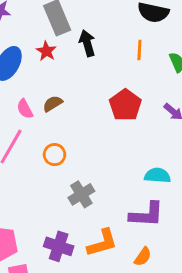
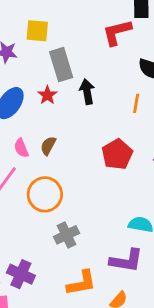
brown semicircle: (53, 104) -> (48, 146), turned -36
orange circle: (55, 155) -> (45, 194), size x1.6
purple cross: (59, 246) -> (21, 274), moved

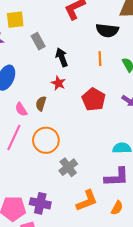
gray rectangle: (61, 65) -> (38, 41), size x0.7
red star: (47, 95) -> (58, 83), moved

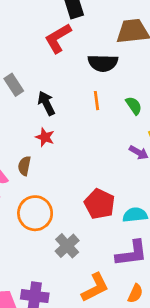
red pentagon: (94, 99) -> (99, 204), moved

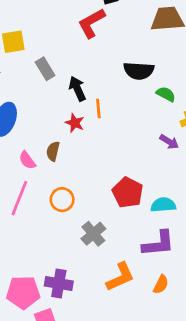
black semicircle: (103, 63) -> (139, 71), moved
orange line: (96, 101) -> (98, 109), moved
green semicircle: (134, 106) -> (166, 94), turned -30
orange circle: (35, 213) -> (62, 200), size x0.7

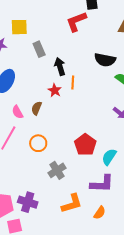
cyan semicircle: (163, 205) -> (109, 157), turned -60

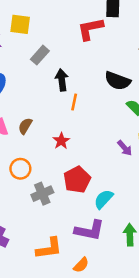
gray rectangle: (39, 49) -> (40, 55), turned 56
red star: (55, 90) -> (61, 141), moved
gray cross: (57, 170) -> (42, 194), moved

